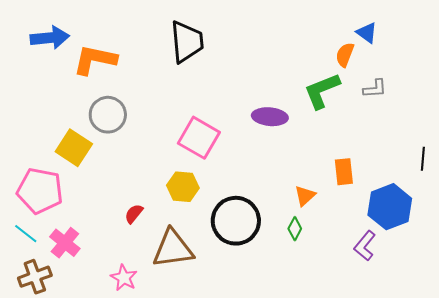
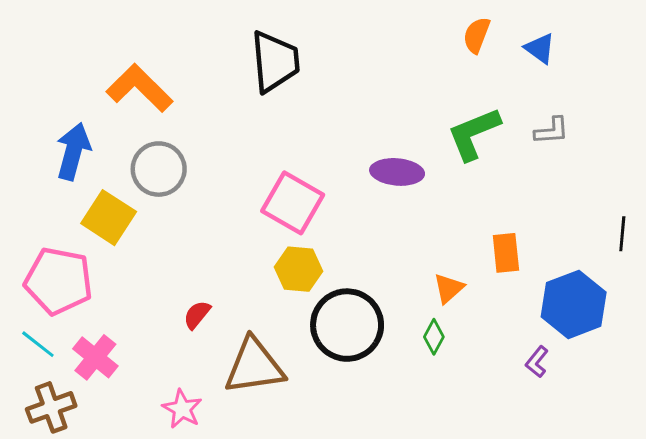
blue arrow: (50, 38) -> (73, 151), moved, turned -69
orange semicircle: (345, 55) -> (477, 35), moved
orange L-shape: (95, 60) -> (140, 88), turned 33
yellow hexagon: (183, 187) -> (298, 269), moved
purple L-shape: (365, 246) -> (537, 362), size x0.7

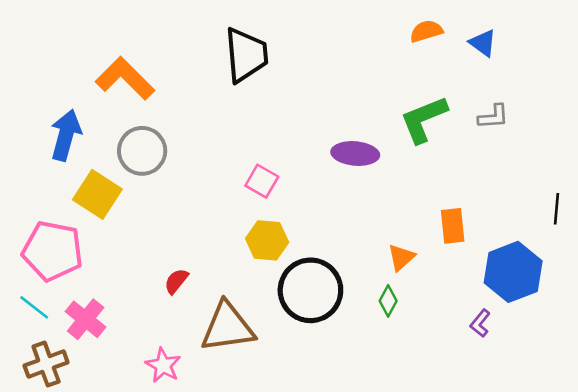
orange semicircle: (477, 35) -> (426, 31), turned 52
pink square: (293, 203) -> (262, 181), size x0.6

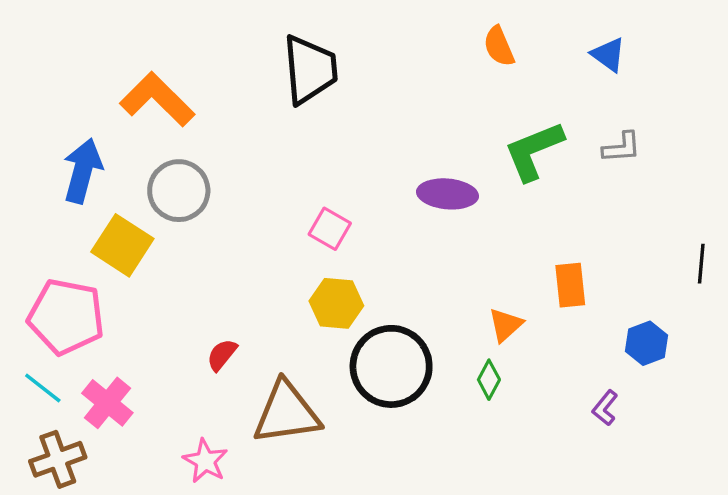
orange semicircle: (426, 31) -> (499, 46), moved, turned -96
blue hexagon: (513, 272) -> (647, 343), size x0.6

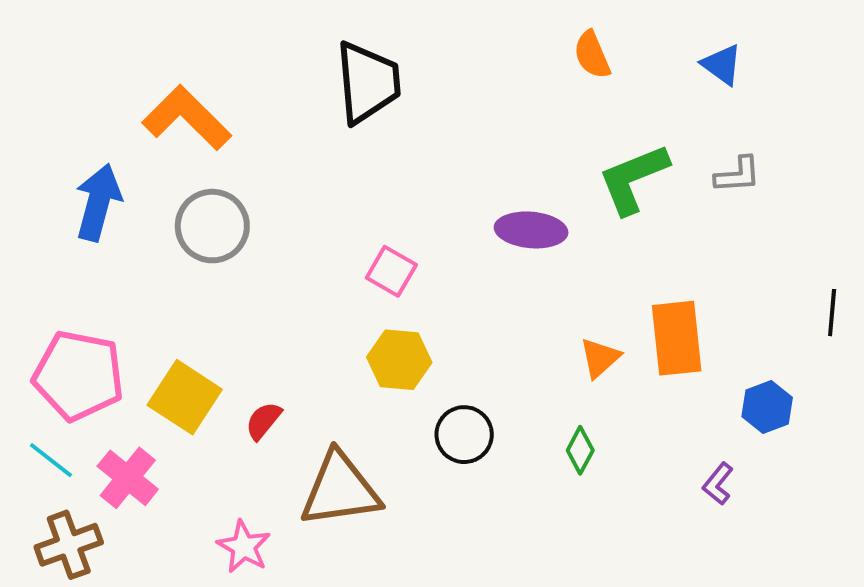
yellow square: (122, 245) -> (185, 397), moved
orange rectangle: (570, 285) -> (677, 338), size x1.4
orange triangle: (506, 325) -> (600, 358), moved
black circle: (391, 366) -> (464, 435), size x0.6

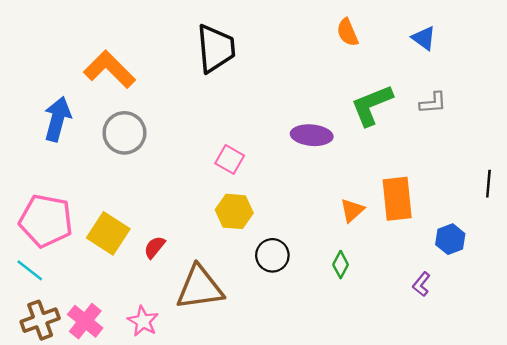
pink cross: (128, 478) -> (85, 321), moved

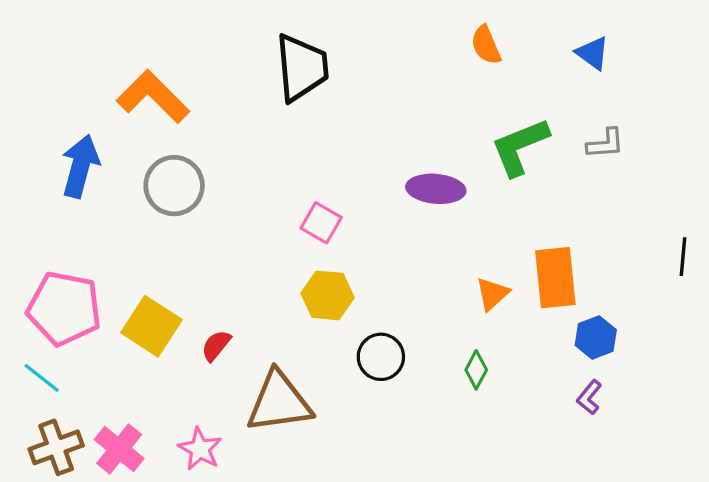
blue hexagon: (450, 239) -> (596, 337), moved

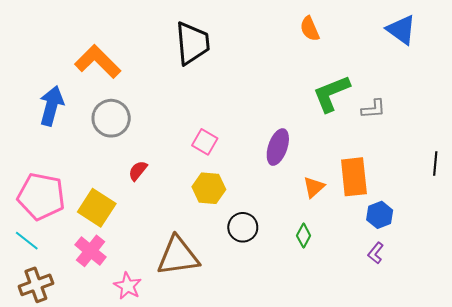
blue triangle: (593, 53) -> (401, 30), moved, size x1.4
gray L-shape: (605, 144) -> (373, 109), moved
purple ellipse: (436, 189) -> (278, 147), moved, turned -76
red semicircle: (216, 346) -> (138, 171), moved
pink cross: (119, 449) -> (91, 251), moved

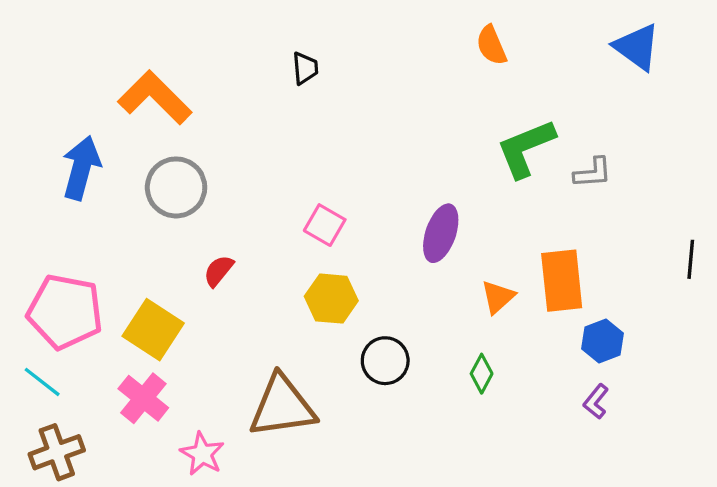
black trapezoid: (192, 43) -> (305, 68), size x0.5

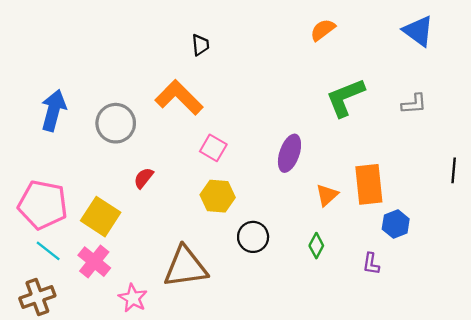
orange semicircle: (491, 45) -> (323, 30), turned 76
orange L-shape: (155, 98) -> (179, 97), moved
gray L-shape: (593, 173) -> (414, 104), moved
cyan line: (42, 382) -> (48, 251), moved
purple L-shape: (596, 402) -> (371, 264), moved, turned -30

